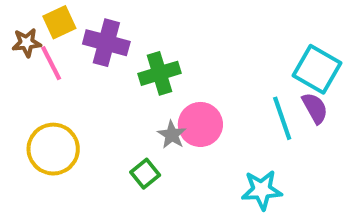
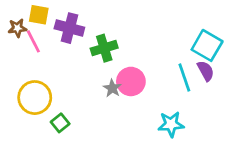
yellow square: (59, 22) -> (39, 15), turned 35
green square: (145, 174) -> (60, 123), moved

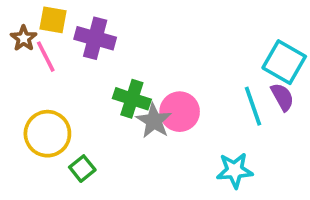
brown star: (17, 28) -> (24, 38), turned -30
green cross: (104, 48) -> (132, 99), moved, turned 35
gray star: (112, 88) -> (154, 121), size x1.4

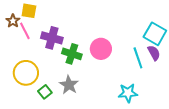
purple cross: (95, 38) -> (52, 38), moved
pink circle: (180, 112) -> (101, 49), moved
gray star: (154, 121) -> (69, 85), moved

